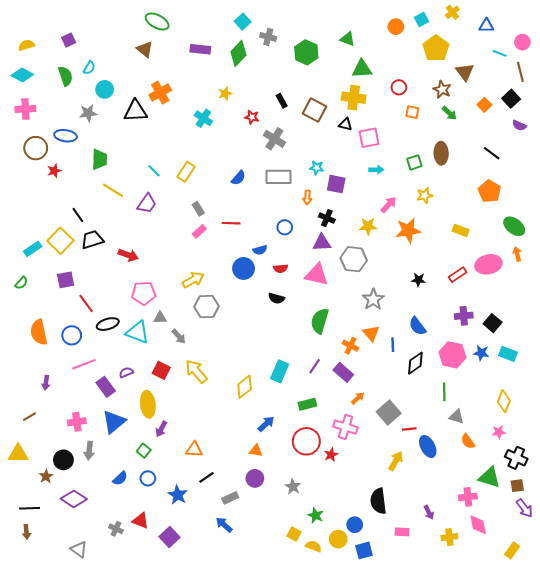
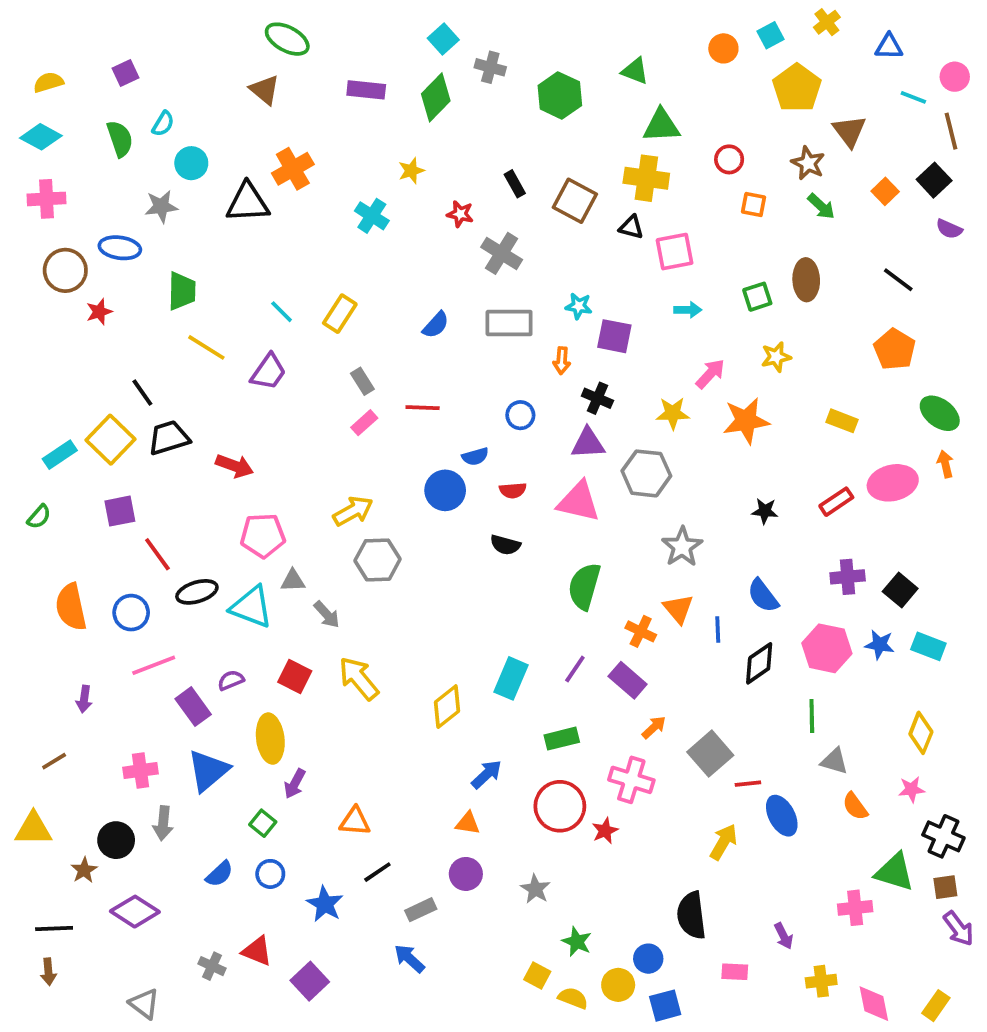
pink diamond: (478, 525) -> (874, 1004), moved

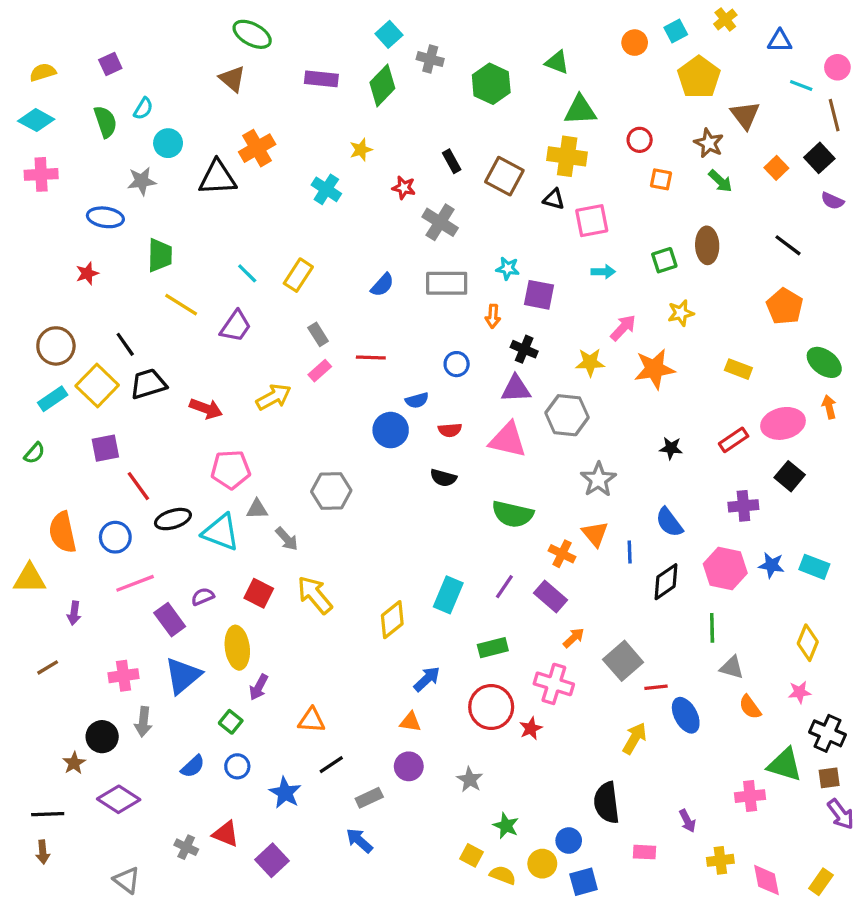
brown circle: (65, 270) -> (56, 346), moved
yellow arrow: (353, 511) -> (274, 397), moved
green semicircle: (584, 586) -> (513, 514), turned -93
black square: (900, 590) -> (790, 476), moved
yellow triangle: (33, 829) -> (30, 578), moved

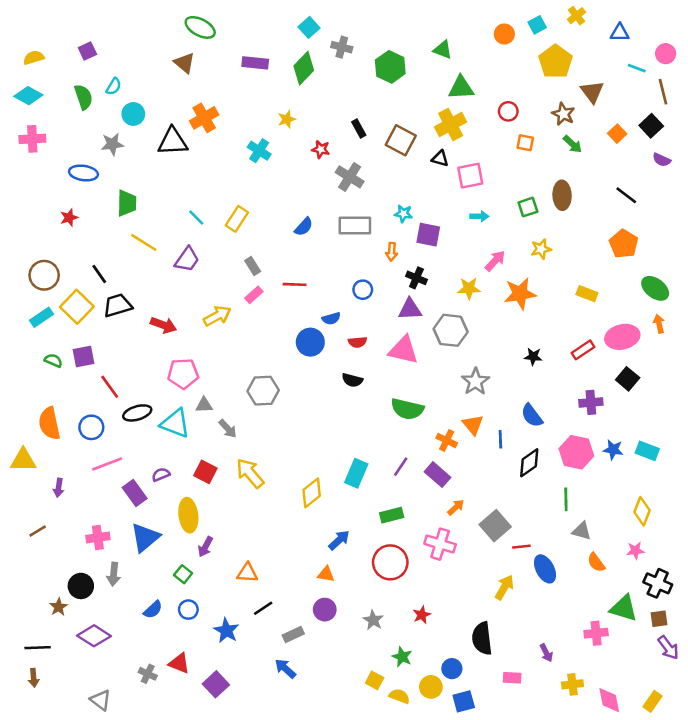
yellow cross: (567, 156) -> (451, 124), turned -36
green semicircle: (34, 453) -> (53, 360), moved, turned -108
red star: (531, 728) -> (422, 615), moved

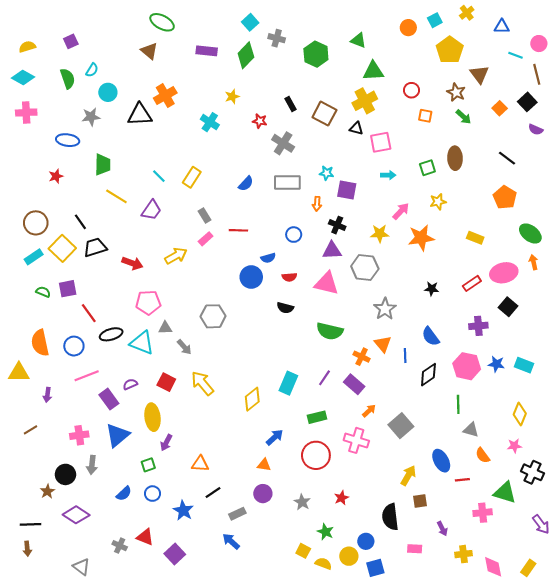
red line: (521, 547) -> (462, 480), moved
green square: (183, 574) -> (148, 465), turned 32
brown square: (659, 619) -> (420, 501), moved

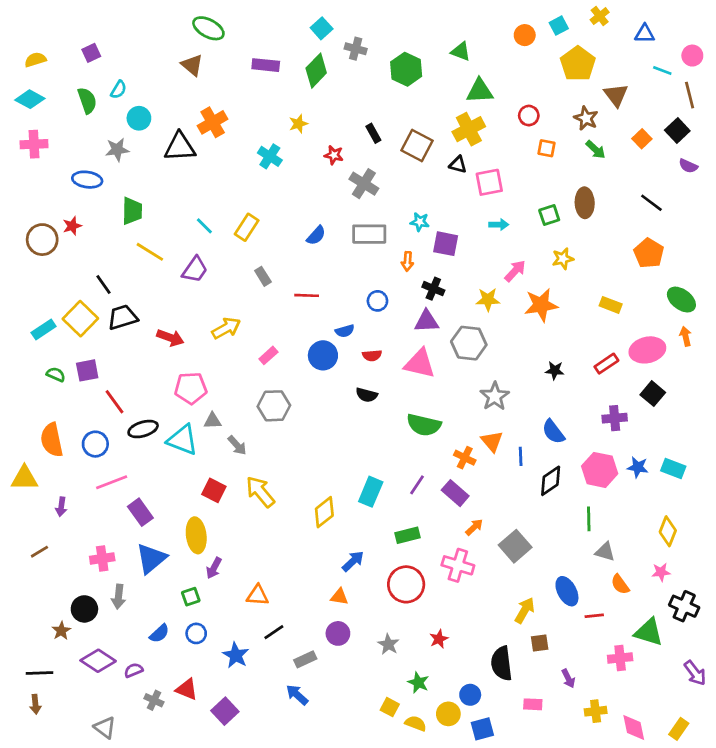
brown circle: (36, 223) -> (42, 240), moved
pink rectangle: (206, 239) -> (268, 355), moved
purple semicircle: (130, 384) -> (134, 670), moved

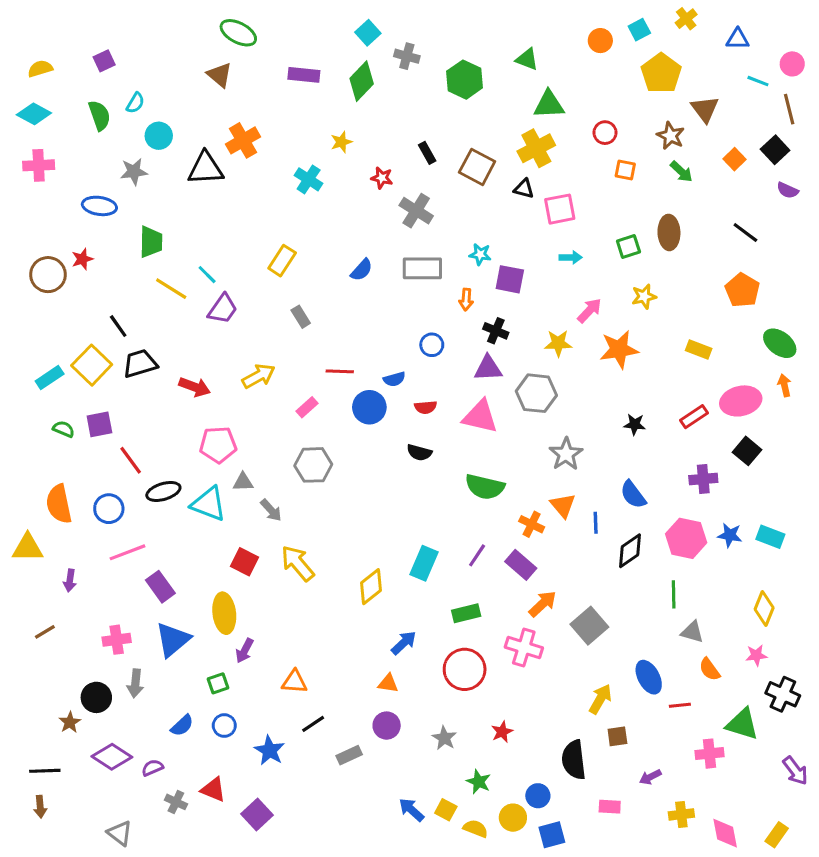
cyan line: (204, 226) -> (207, 275), moved
red line: (307, 295) -> (340, 371), moved
orange arrow: (474, 527) -> (543, 604), size x1.4
purple arrow: (568, 678) -> (650, 777), turned 90
blue arrow: (297, 695) -> (412, 810), moved

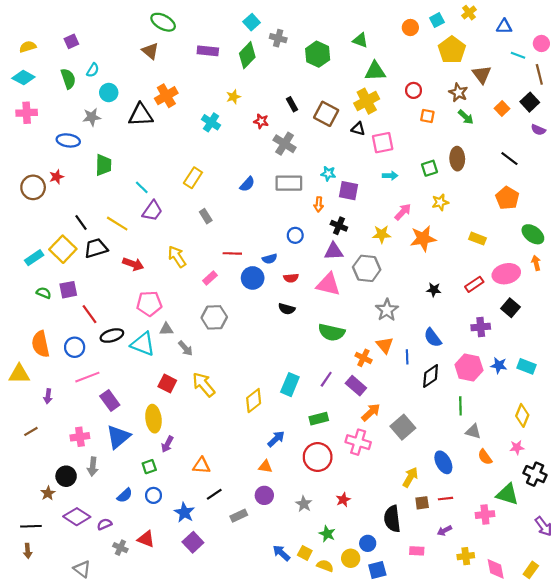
yellow line: (171, 289) -> (117, 224), moved
yellow arrow: (259, 376) -> (177, 257), turned -95
red line: (680, 705) -> (446, 499), moved
purple square: (257, 814) -> (193, 542), moved

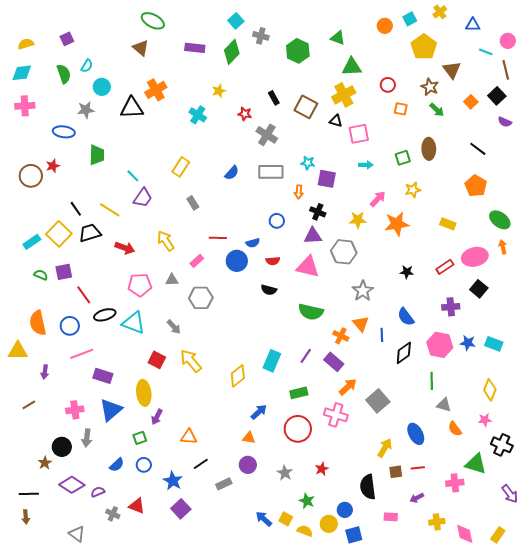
cyan diamond: (23, 78) -> (22, 73), turned -35
gray triangle: (166, 329) -> (172, 280), moved
purple rectangle: (110, 401) -> (103, 376), turned -36

